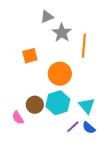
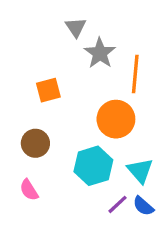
gray triangle: (47, 17) -> (76, 27), turned -40
orange circle: (60, 74) -> (116, 119), moved
brown circle: (35, 105) -> (35, 143), moved

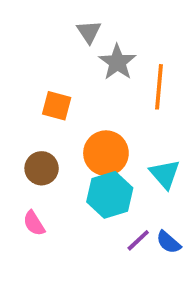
orange square: (48, 90) -> (57, 106), turned 30
orange circle: (116, 119) -> (106, 153), moved
cyan triangle: (140, 171) -> (165, 174), moved

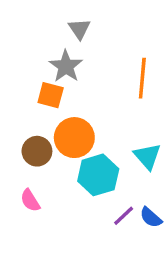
gray star: (117, 62) -> (66, 66), moved
orange circle: (106, 153) -> (74, 138), moved

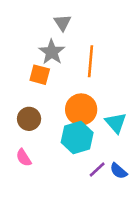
orange line: (142, 78) -> (90, 61), moved
orange circle: (74, 138) -> (81, 109), moved

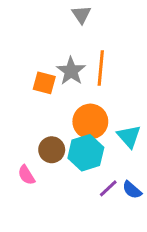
gray triangle: (62, 23) -> (81, 14), moved
gray star: (52, 52) -> (71, 71), moved
brown circle: (29, 119) -> (52, 150), moved

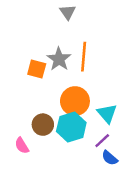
purple line: (108, 188) -> (102, 141), moved

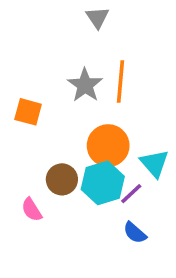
orange square: (37, 69) -> (28, 112), moved
purple line: (102, 141) -> (131, 194), moved
blue semicircle: (110, 158) -> (135, 233), moved

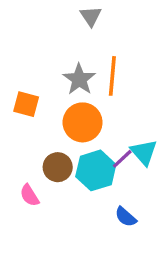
orange circle: (108, 146) -> (83, 122), moved
purple line: (131, 194) -> (122, 159), moved

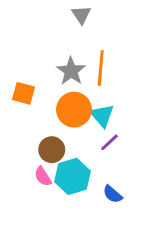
cyan triangle: (144, 152) -> (102, 116), moved
cyan hexagon: (96, 170) -> (72, 176), moved
pink semicircle: (29, 195) -> (43, 176), moved

